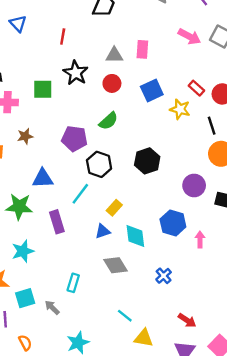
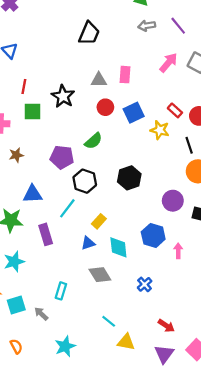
red line: (63, 36) -> (24, 87), moved
pink arrow: (189, 36) -> (168, 63), turned -78
red circle: (112, 83) -> (105, 107), moved

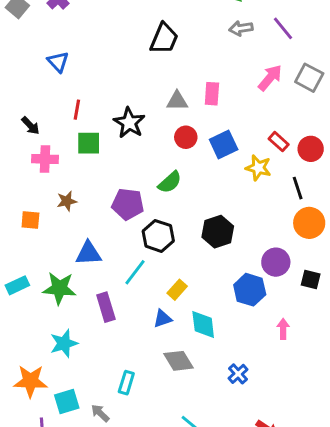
blue hexagon: (153, 235) -> (250, 290), moved

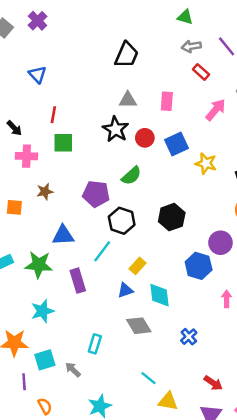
pink arrow: (270, 78) -> (216, 110), moved
gray triangle: (177, 101) -> (128, 100), moved
black star: (129, 123) -> (116, 129), moved
red rectangle: (279, 142) -> (201, 72), moved

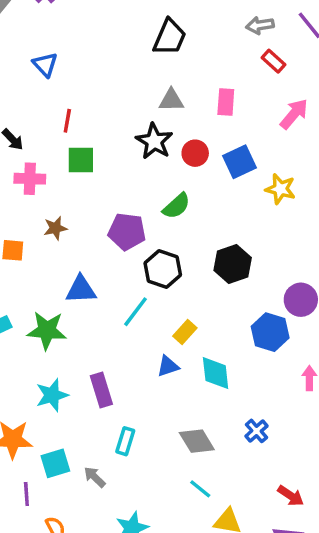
purple rectangle: (78, 281) -> (101, 390), moved
gray diamond: (139, 326) -> (197, 441), moved

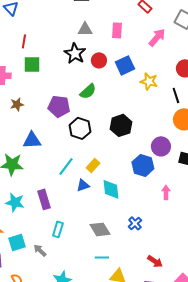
cyan line: (135, 312) -> (66, 166), moved
cyan star: (52, 395) -> (15, 202), turned 30
cyan line: (200, 489) -> (102, 257), turned -40

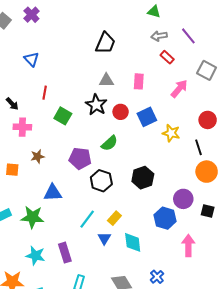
green square: (32, 64) -> (63, 116), moved, turned 30
blue triangle: (83, 185) -> (104, 238), turned -40
pink arrow: (166, 192) -> (188, 245), size x1.5

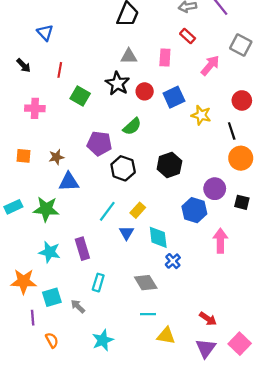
red rectangle: (167, 57) -> (188, 36), moved
black arrow: (12, 104) -> (24, 65), moved
brown star: (38, 156) -> (56, 157), moved
blue cross: (157, 277) -> (173, 261), moved

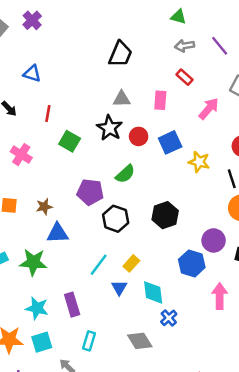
blue triangle: (45, 33) -> (32, 74), turned -30
pink cross: (35, 108) -> (21, 155), turned 30
cyan square: (52, 297) -> (42, 342), moved

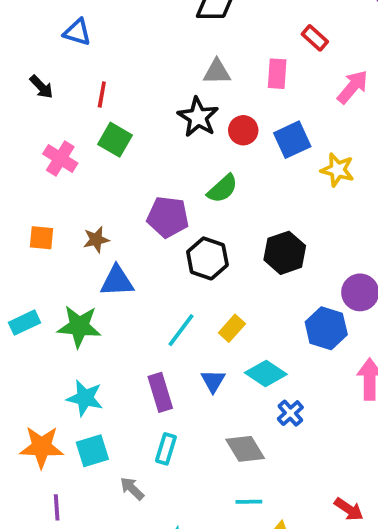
green square: (70, 141) -> (115, 140), moved
blue triangle: (119, 288) -> (213, 381), moved
cyan diamond: (153, 292) -> (266, 373), turned -50
purple rectangle: (72, 305) -> (160, 392), moved

